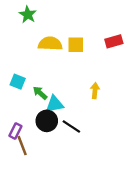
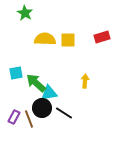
cyan square: (18, 82) -> (16, 73), turned -32
green arrow: (40, 93) -> (36, 83), size x1.5
brown line: (22, 146) -> (29, 119), moved

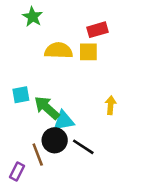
red rectangle: (102, 37) -> (98, 30), moved
purple rectangle: (14, 117) -> (17, 172), moved

